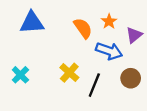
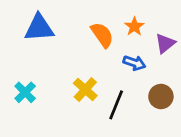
blue arrow: (109, 51) -> (134, 63), size x0.7

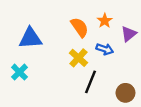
blue triangle: (39, 28) -> (30, 38), moved
yellow cross: (85, 90) -> (78, 58), moved
brown circle: (161, 97) -> (125, 93), moved

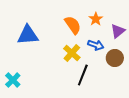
cyan cross: (19, 72) -> (13, 80), moved
brown circle: (125, 93) -> (115, 58), moved

